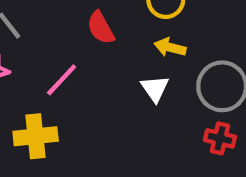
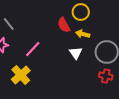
red semicircle: (101, 28) -> (64, 25), moved
yellow cross: (36, 136) -> (21, 75), turned -36

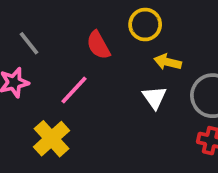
yellow circle: (81, 12) -> (145, 25), moved
red semicircle: (64, 25) -> (98, 45), moved

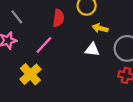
red semicircle: (98, 45) -> (58, 18), turned -144
white triangle: (154, 98) -> (92, 50), turned -48

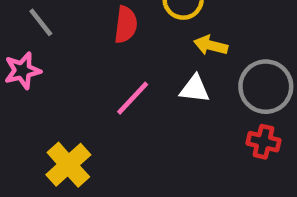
pink line: (44, 45) -> (133, 98), moved
yellow cross: (30, 74) -> (68, 165), moved

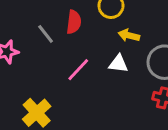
gray line: (41, 22) -> (46, 34), moved

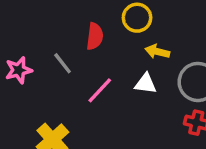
gray line: (46, 34) -> (63, 63), moved

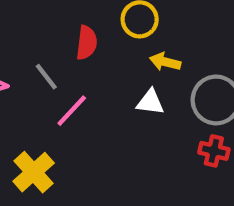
pink line: (100, 90) -> (72, 111), moved

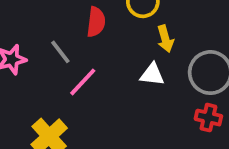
yellow arrow: (165, 62) -> (165, 39), turned -120

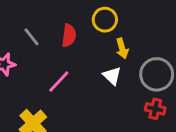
gray line: (60, 52) -> (31, 37), moved
white triangle: (152, 74) -> (112, 76), turned 36

